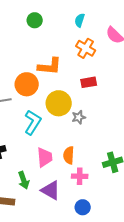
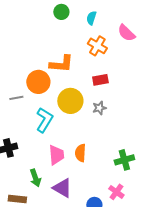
green circle: (35, 20) -> (61, 12), moved
gray star: (79, 117) -> (99, 108), moved
pink cross: (80, 176) -> (116, 192), moved, turned 35

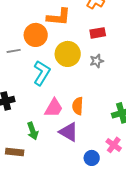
pink trapezoid: (56, 155) -> (54, 108), turned 35
purple triangle: (62, 188) -> (69, 132), moved

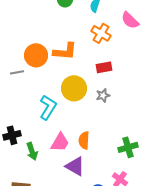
orange circle: (36, 35) -> (36, 55), moved
gray line: (14, 51) -> (17, 72), moved
green arrow: (33, 131) -> (32, 151), moved

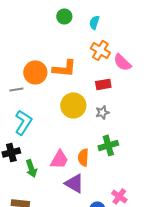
pink semicircle: (130, 20) -> (122, 62), moved
cyan L-shape: (48, 107) -> (23, 122), moved
green cross: (128, 147) -> (108, 145), moved

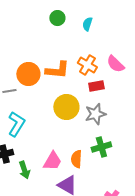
orange cross: (100, 50) -> (87, 65), moved
gray star: (102, 112) -> (95, 114), size x1.5

